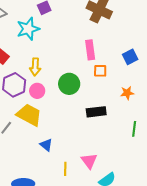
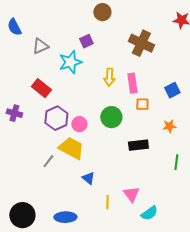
yellow arrow: (35, 67) -> (109, 77), moved

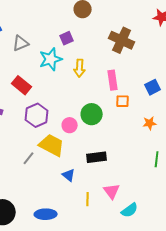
yellow arrow: (109, 77) -> (80, 68), moved
pink circle: (79, 124) -> (70, 125), moved
black rectangle: (138, 145) -> (97, 157), moved

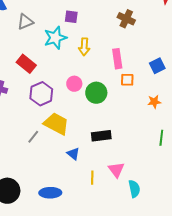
purple square: (67, 38) -> (71, 17), turned 32
brown cross: (122, 40) -> (126, 19), size x0.7
pink circle: (70, 125) -> (74, 84), moved
cyan semicircle: (130, 210) -> (134, 189), turned -66

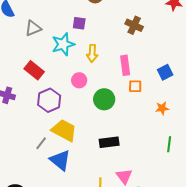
pink circle: (74, 84) -> (79, 80), moved
blue triangle: (73, 154) -> (60, 160), moved, size x1.6

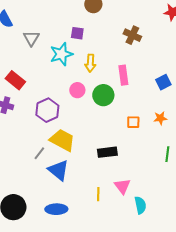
gray triangle: (33, 28) -> (31, 38), turned -36
red rectangle: (34, 70) -> (15, 80), moved
orange square: (135, 86) -> (133, 122), moved
green circle: (104, 99) -> (103, 95), moved

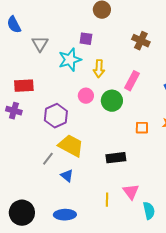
pink rectangle: (123, 75) -> (132, 81), turned 36
red rectangle: (15, 80) -> (24, 86), turned -42
blue triangle: (58, 170) -> (67, 176), size x0.6

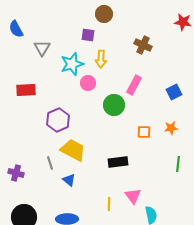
purple square: (86, 39) -> (88, 35), moved
yellow arrow: (99, 69) -> (101, 59), moved
pink circle: (86, 96) -> (88, 83), moved
purple cross: (14, 111) -> (16, 173), moved
gray line: (48, 159) -> (50, 163), turned -56

